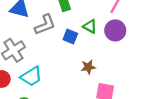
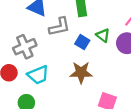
brown star: (88, 67) -> (81, 72), moved, size x1.5

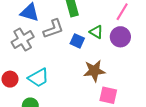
gray cross: (25, 47) -> (23, 40), moved
brown star: (81, 72) -> (94, 71), moved

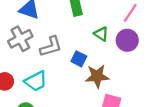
gray L-shape: (53, 29) -> (51, 47), moved
blue square: (77, 41) -> (79, 59), moved

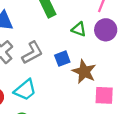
blue square: (79, 59) -> (62, 59), turned -35
brown star: (97, 76) -> (84, 72), turned -30

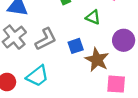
purple circle: (106, 30) -> (124, 40), moved

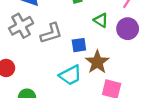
purple circle: (124, 40) -> (128, 29), moved
cyan trapezoid: (37, 76) -> (70, 75), moved

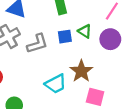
blue square: (79, 45) -> (65, 37), moved

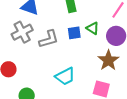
brown star: (81, 71) -> (108, 60), moved

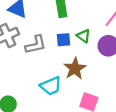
brown star: (108, 60) -> (75, 68), moved

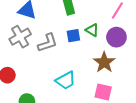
brown star: (75, 68) -> (104, 62), moved

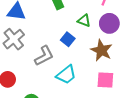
blue square: (73, 36) -> (68, 39), moved, turned -32
gray L-shape: (48, 43) -> (44, 56), moved

